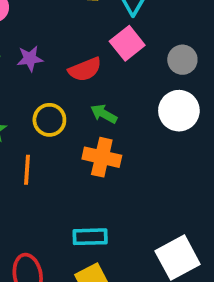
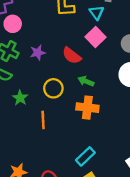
red semicircle: (85, 69) -> (72, 56), turned 66
cyan rectangle: (90, 237) -> (85, 156), turned -36

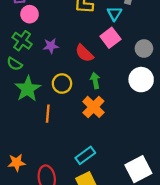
green arrow: (86, 81) -> (95, 81), turned 49
green star: (20, 98) -> (28, 89), size x1.6
orange cross: (87, 108) -> (93, 107), turned 30

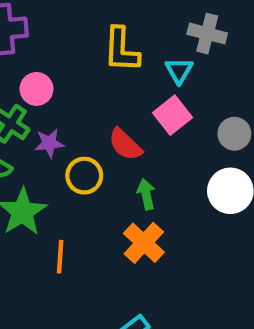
pink circle: (30, 14) -> (36, 89), moved
purple star: (51, 46) -> (49, 143), moved
yellow circle: (62, 84) -> (84, 176), moved

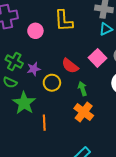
cyan triangle: (179, 71) -> (106, 29), moved, turned 40
pink circle: (36, 89) -> (35, 31), moved
pink square: (172, 115) -> (98, 58), moved

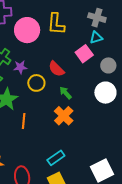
pink circle: (35, 31) -> (27, 30), size x1.6
pink square: (98, 58) -> (84, 54), moved
green arrow: (82, 89) -> (65, 93), turned -32

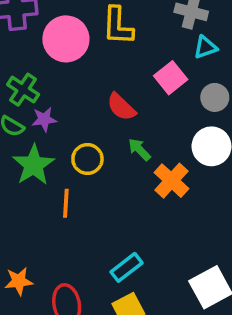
cyan triangle: (96, 38) -> (205, 47), moved
purple star: (20, 67) -> (44, 119), moved
yellow circle: (36, 83) -> (87, 159), moved
orange cross: (64, 116) -> (171, 181), moved

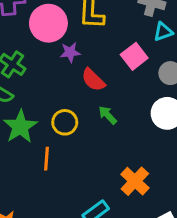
purple star: (44, 119) -> (70, 52), moved
orange cross: (171, 181) -> (135, 181), moved

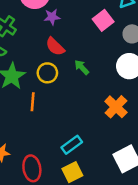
red semicircle: (93, 80) -> (55, 47), moved
orange cross: (135, 181) -> (116, 107), moved

